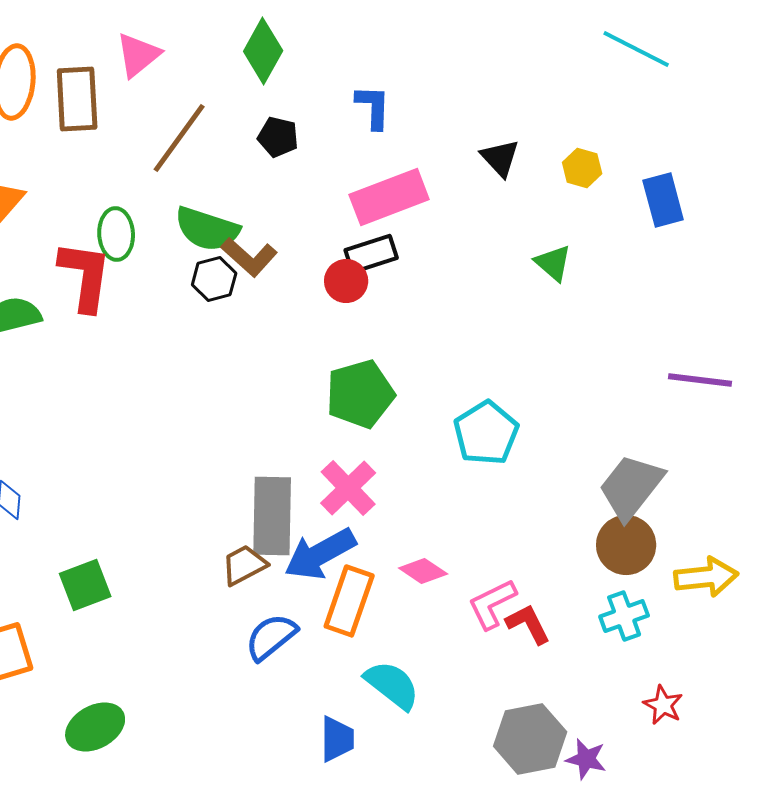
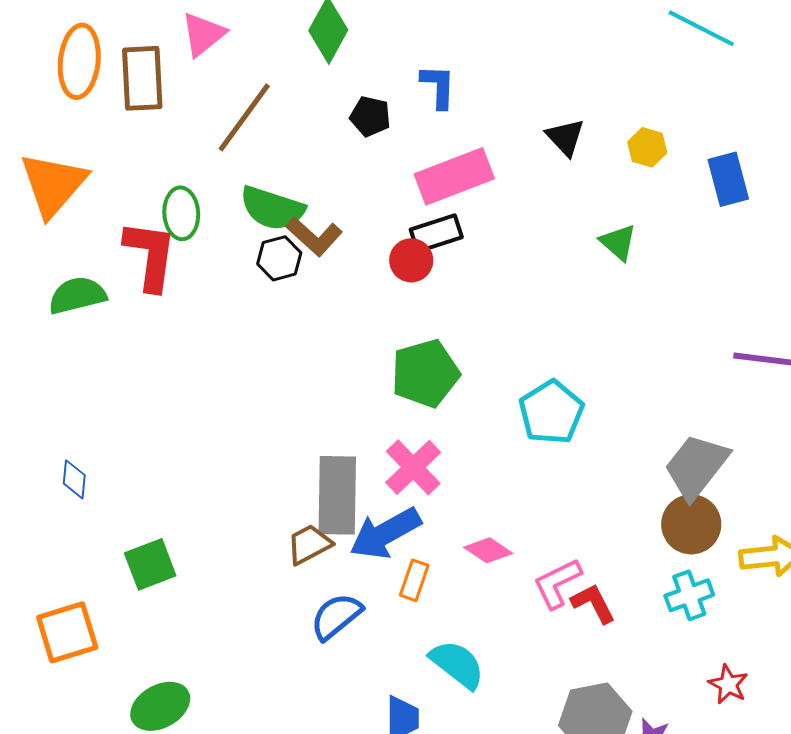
black pentagon: (278, 137) -> (370, 116), moved
orange rectangle: (349, 601) -> (414, 580), size x0.6

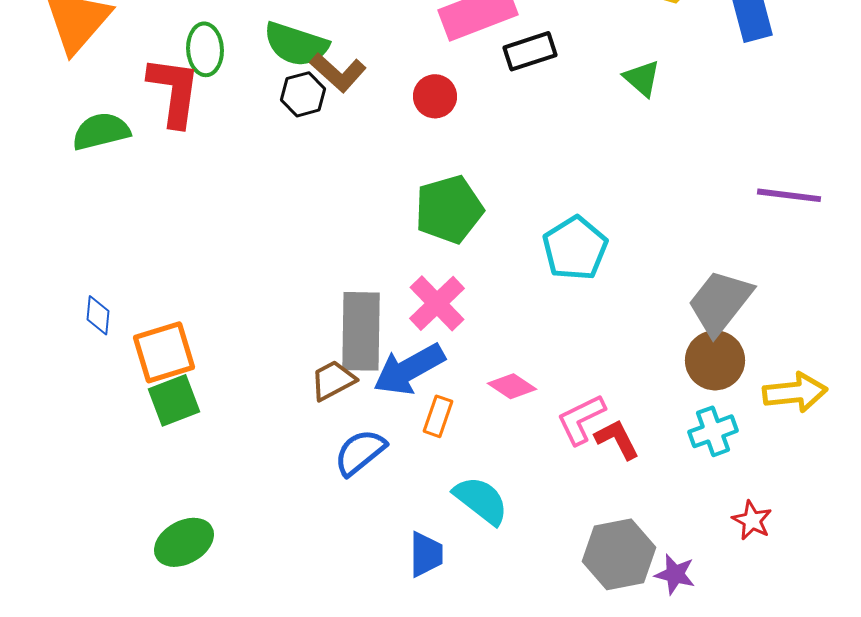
black rectangle: (436, 233) -> (530, 51), moved
orange square: (67, 632) -> (164, 352), moved

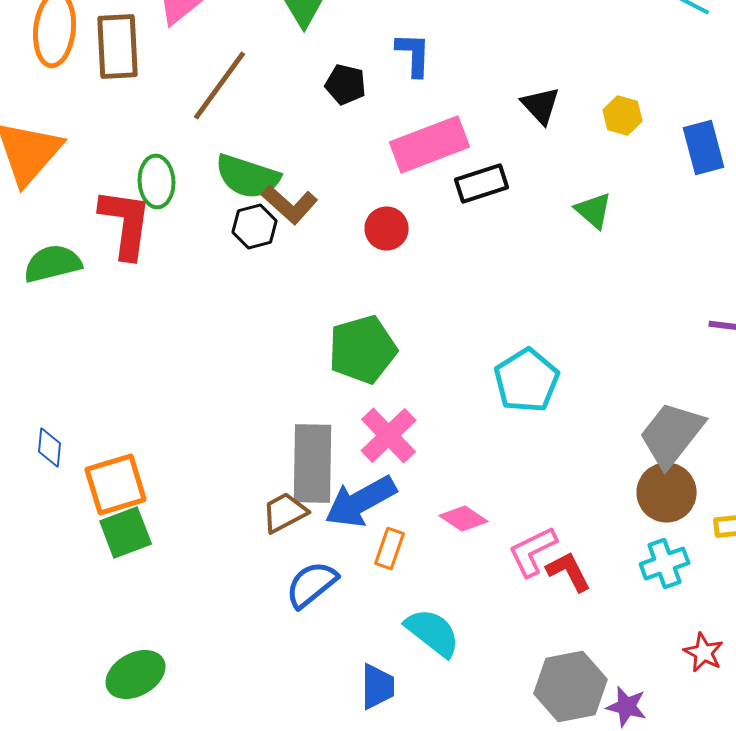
green pentagon: (449, 209) -> (363, 350), moved

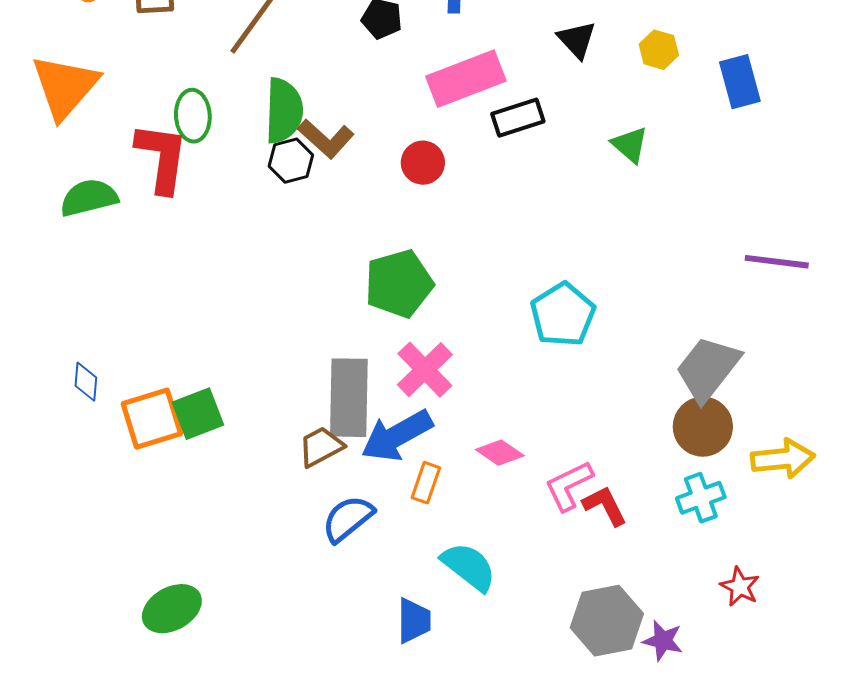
green semicircle: (248, 176) -> (284, 111), turned -106
green square: (126, 532) -> (198, 414), moved

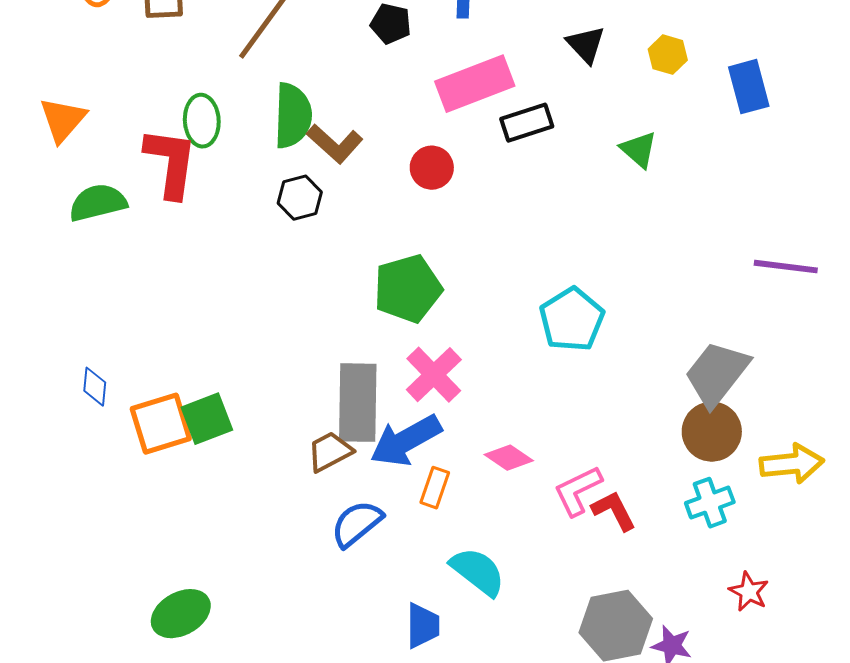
orange triangle: (65, 87) -> (63, 120), moved, size x0.7
black hexagon: (291, 161) -> (300, 198), moved

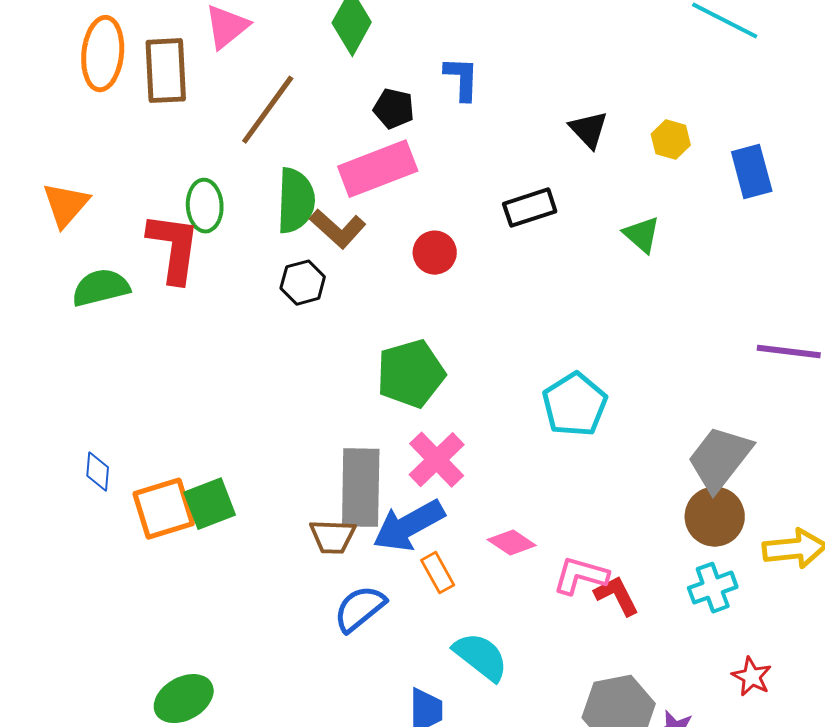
pink rectangle: (475, 84) -> (378, 169), moved
brown trapezoid: (330, 452) -> (333, 537), turned -150
orange rectangle: (435, 488) -> (438, 573), turned -48
pink L-shape: (578, 491) -> (581, 576), turned 42

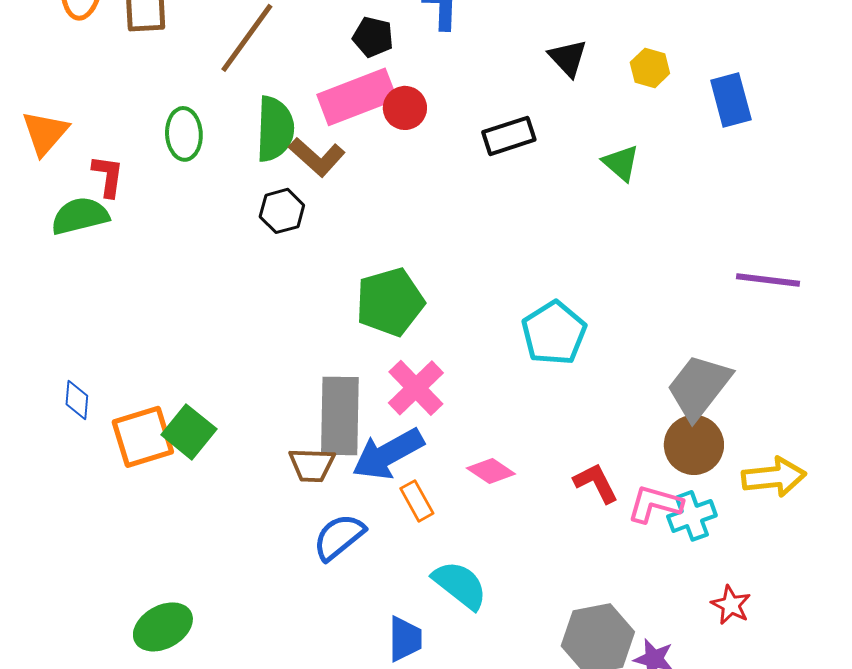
red L-shape: (174, 248) -> (108, 176), moved, size x0.6
red circle: (435, 253) -> (405, 108), moved
green square: (210, 504) -> (189, 432), turned -30
pink L-shape: (581, 576) -> (655, 504), moved
red L-shape: (617, 596) -> (596, 483), moved

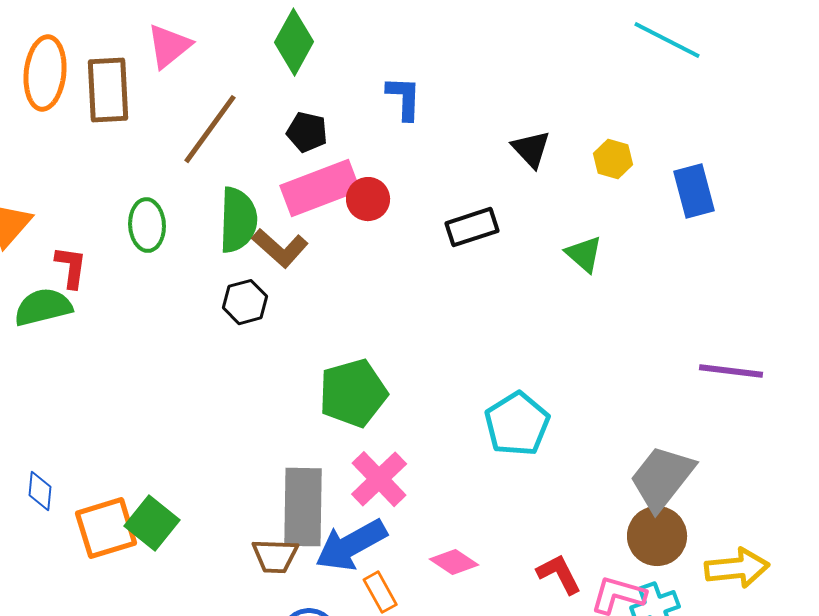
black pentagon: (373, 37) -> (307, 132), moved

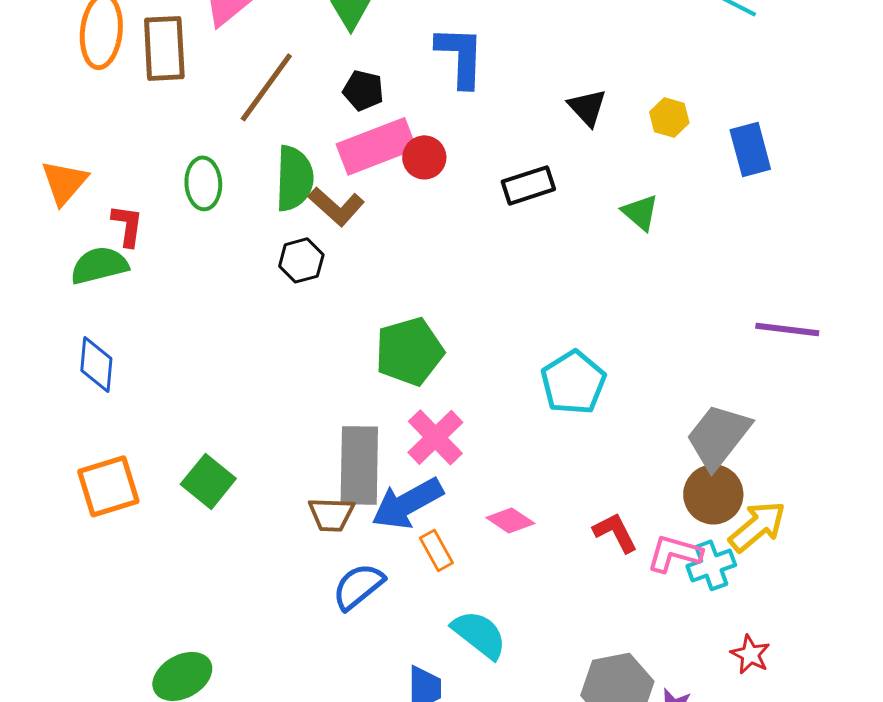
blue L-shape: (404, 98) -> (460, 56), size x1.4
blue diamond: (40, 491) -> (96, 364), moved, size x1.4
orange square: (106, 528) -> (108, 486), moved
yellow arrow: (737, 568) -> (757, 526), moved, turned -34

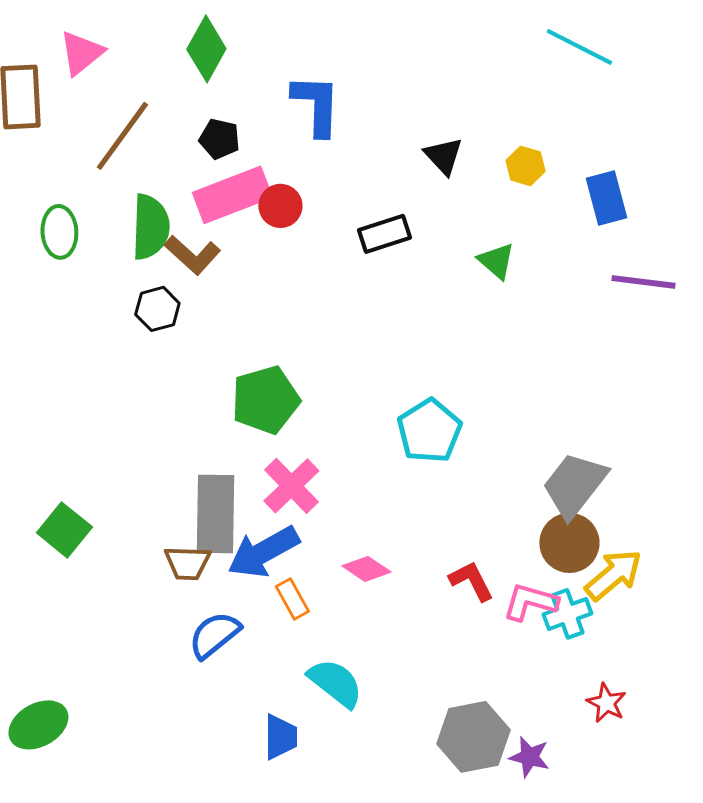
purple line: (787, 329) -> (643, 282), moved

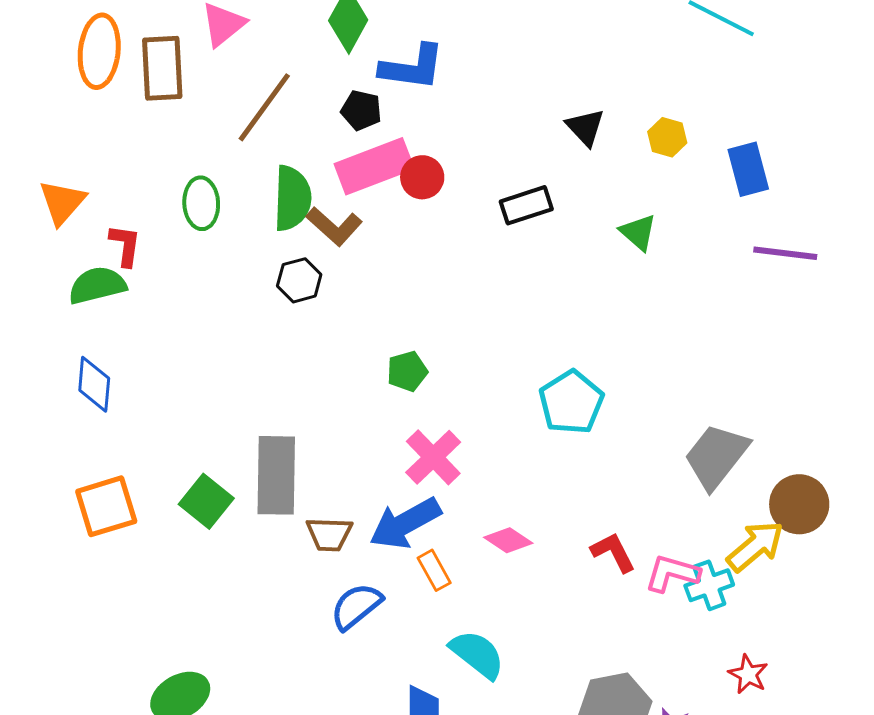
blue L-shape: (316, 105) -> (412, 67), moved, turned 96
green pentagon: (265, 400) -> (407, 371), size x0.6
gray rectangle: (215, 514) -> (276, 475), moved
brown circle: (569, 543) -> (799, 504), moved

